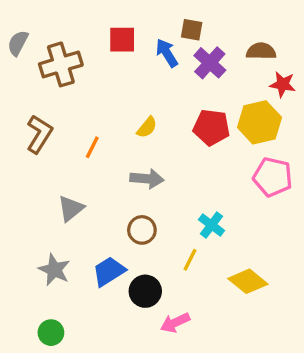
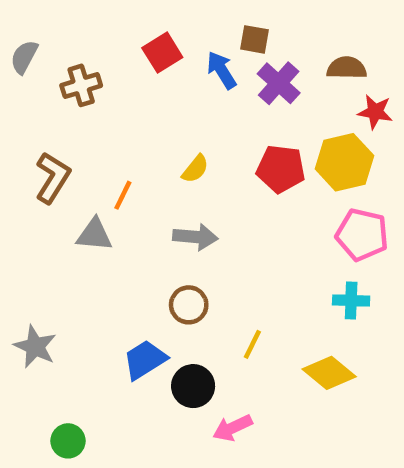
red square: (122, 40) -> (162, 53), turned -32
brown cross: (61, 64) -> (81, 85), size x0.7
gray triangle: (71, 208) -> (94, 235), moved, turned 44
cyan cross: (211, 225) -> (351, 301), moved, turned -35
gray star: (54, 270) -> (35, 347), moved

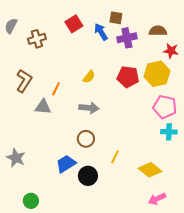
purple cross: (279, 83) -> (127, 38), turned 36
cyan cross: (351, 301) -> (169, 132), moved
pink arrow: (233, 428) -> (157, 199), moved

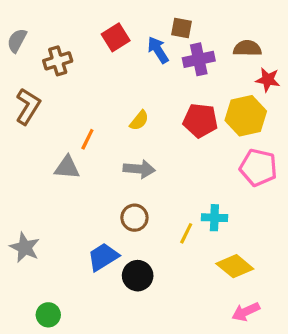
brown L-shape: (24, 81) -> (28, 106), moved
cyan cross: (169, 132) -> (214, 218), moved
yellow line: (115, 157) -> (186, 233), moved

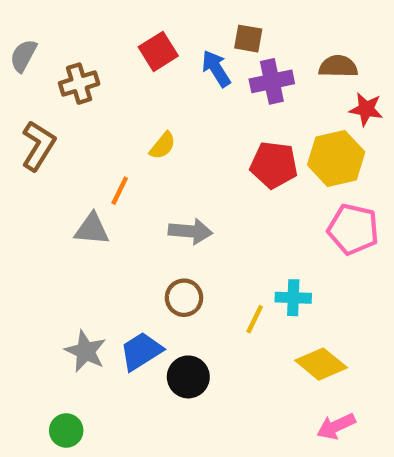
yellow semicircle: (139, 120) -> (163, 146), moved
gray star: (25, 247) -> (85, 351), moved

